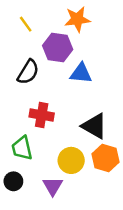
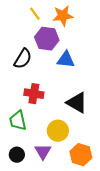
yellow line: (26, 24) -> (35, 14), moved
orange hexagon: (106, 158) -> (81, 155), moved
black circle: (13, 181) -> (17, 155), moved

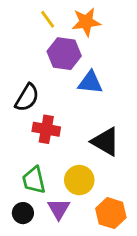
black semicircle: (23, 59) -> (27, 98), moved
green trapezoid: (18, 121) -> (34, 180), moved

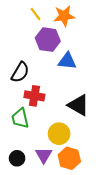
green trapezoid: (34, 180) -> (20, 118), moved
orange hexagon: (111, 213) -> (69, 158), moved

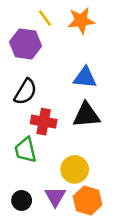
purple hexagon: (48, 40) -> (25, 44), moved
black triangle: (78, 105) -> (86, 115), moved, turned -35

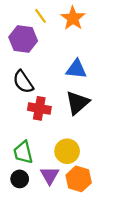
orange star: (81, 21) -> (73, 18), turned -30
black semicircle: (25, 92) -> (23, 82), turned 115
black triangle: (86, 115) -> (77, 103), turned -36
green trapezoid: (25, 150) -> (23, 152), moved

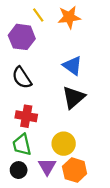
orange star: (73, 18) -> (69, 17), turned 30
blue triangle: (76, 69) -> (72, 66), turned 30
red cross: (39, 108) -> (26, 116), moved

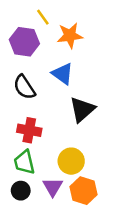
orange star: (69, 17) -> (70, 36), moved
blue triangle: (72, 66) -> (63, 74), moved

